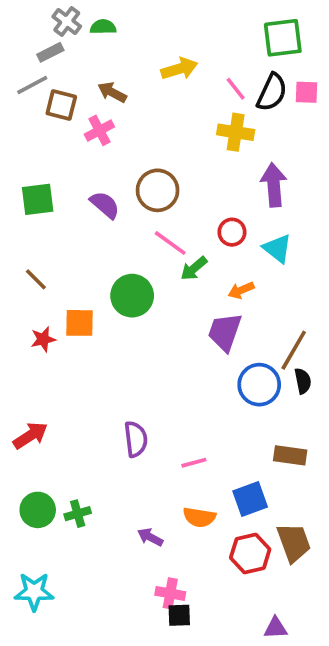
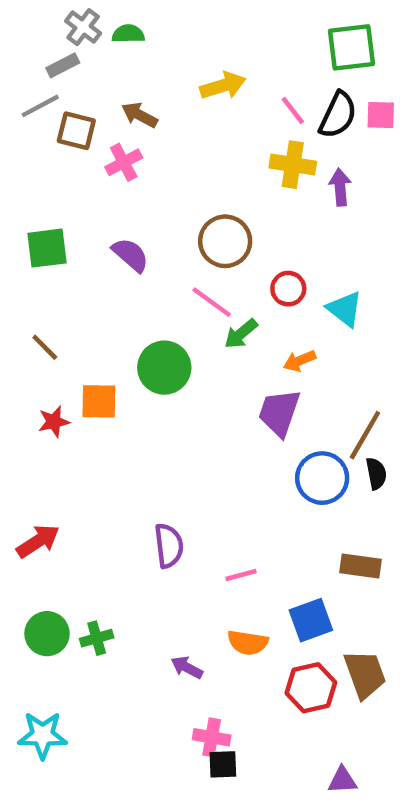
purple arrow: (274, 185) -> (340, 187), moved, size x0.7
brown circle: (158, 190) -> (225, 241), moved

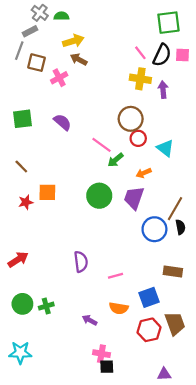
yellow arrow: (223, 86) -> (73, 41), moved
gray line: (40, 106) -> (19, 51), turned -42
brown arrow: (139, 115) -> (79, 59), moved
brown circle: (225, 241) -> (131, 119), moved
green circle: (164, 368) -> (99, 196), moved

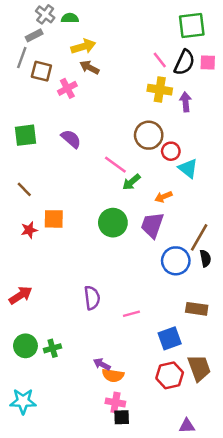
red circle: (138, 138) -> (171, 151), moved
orange semicircle: (119, 308) -> (113, 375), moved

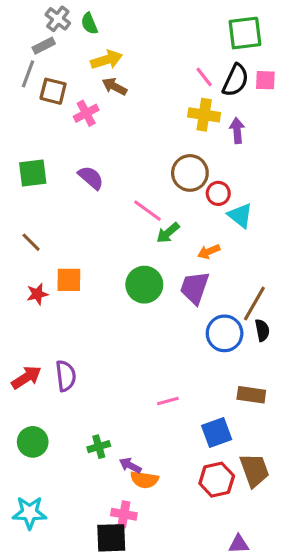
green semicircle: (70, 18) -> (89, 24), turned -112
purple semicircle: (92, 298) -> (66, 376), moved
green cross: (53, 348) -> (99, 447), moved
pink cross: (115, 402) -> (124, 514), moved
black square: (122, 417) -> (111, 538), moved, size x1.5

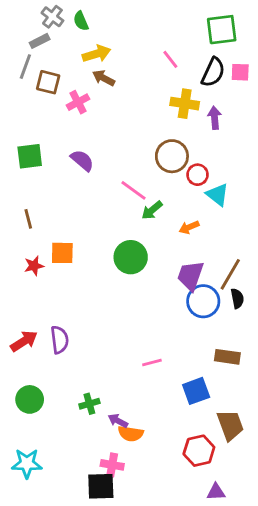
pink line: (204, 77) -> (170, 59), moved
brown line: (31, 242) -> (28, 219), turned 30
purple trapezoid: (195, 288) -> (190, 276), moved
red hexagon: (217, 480) -> (199, 451), moved

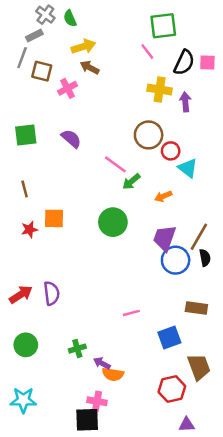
green square: (222, 30) -> (163, 26), moved

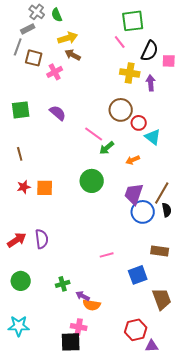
pink square: (207, 63) -> (169, 61), moved
orange square: (54, 218) -> (45, 188), moved
red hexagon: (172, 389) -> (136, 330), moved

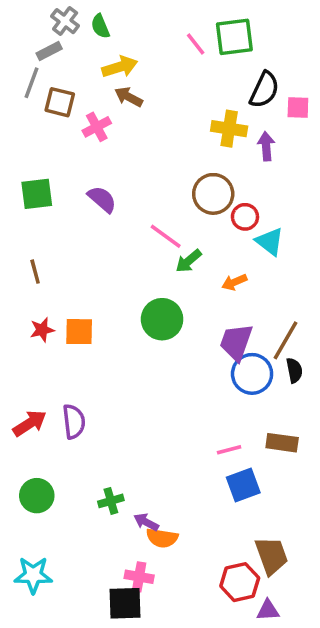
pink line: (120, 42) -> (196, 44), moved
pink line: (107, 255) -> (229, 450), moved
brown trapezoid: (162, 299) -> (271, 556), moved

